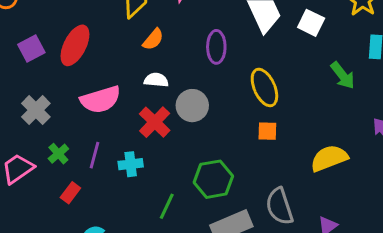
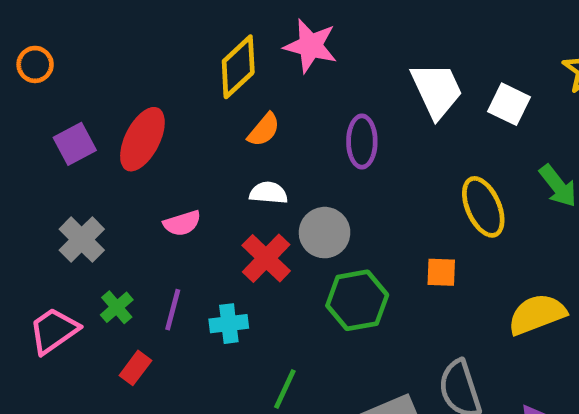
yellow ellipse: (264, 87) -> (483, 207), moved
pink semicircle: (101, 100) -> (182, 223), size x0.6
green hexagon: (213, 179) -> (357, 300), moved

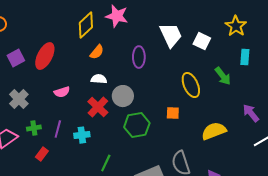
green cross: (117, 307) -> (34, 128), turned 32

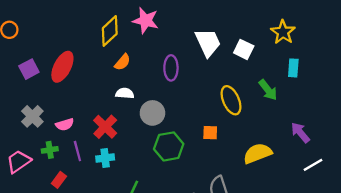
pink semicircle: (62, 92) -> (65, 124), moved
red cross: (98, 107) -> (105, 127), moved
purple line: (58, 129) -> (77, 151), turned -30

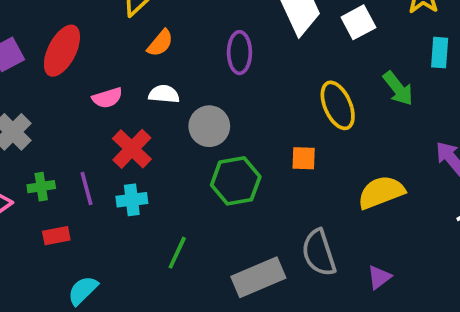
white square: (244, 49) -> (358, 22), turned 36
pink semicircle: (65, 124) -> (107, 98), moved
red rectangle: (59, 180) -> (56, 236), turned 42

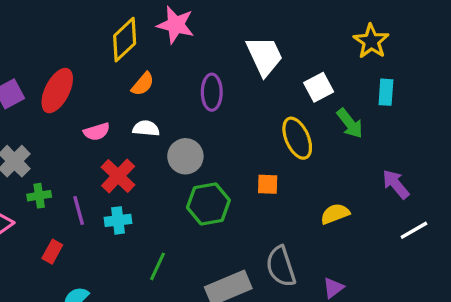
white square: (358, 22) -> (319, 87), moved
green cross: (41, 187) -> (39, 196), moved
yellow semicircle: (381, 192) -> (335, 214), size x0.7
red rectangle: (56, 236) -> (52, 252), turned -50

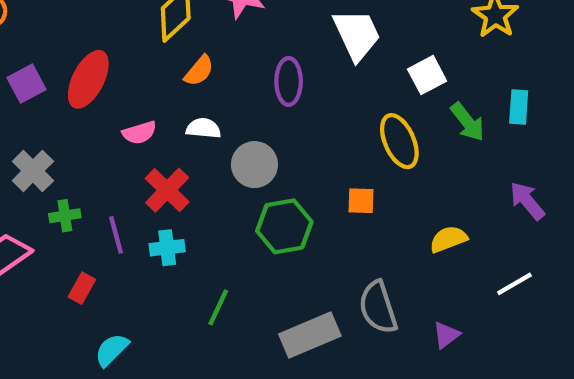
cyan rectangle: (386, 92) -> (519, 107), moved
white line: (414, 230) -> (514, 284), moved

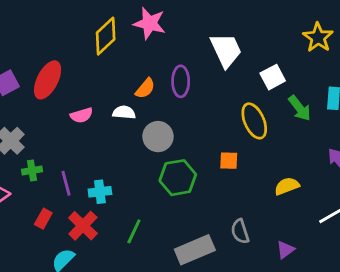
orange semicircle: (199, 71) -> (145, 88), moved
red cross: (167, 190) -> (83, 226), moved
gray semicircle: (378, 307) -> (240, 231), size x0.7

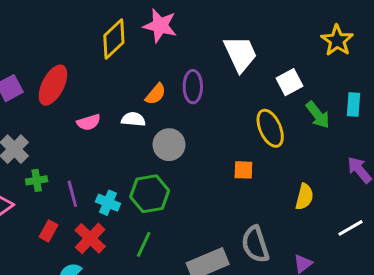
green hexagon: (178, 178) -> (150, 194), moved
yellow semicircle: (287, 186) -> (304, 197), turned 125
cyan cross: (100, 192) -> (108, 203), turned 30
gray semicircle: (240, 231) -> (255, 244), size x1.4

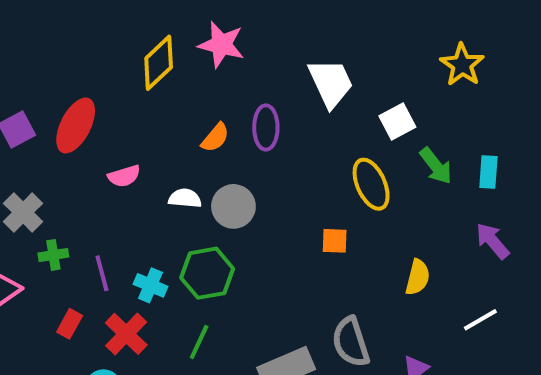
cyan rectangle: (353, 104) -> (488, 172), moved
white semicircle: (133, 119) -> (185, 198), moved

